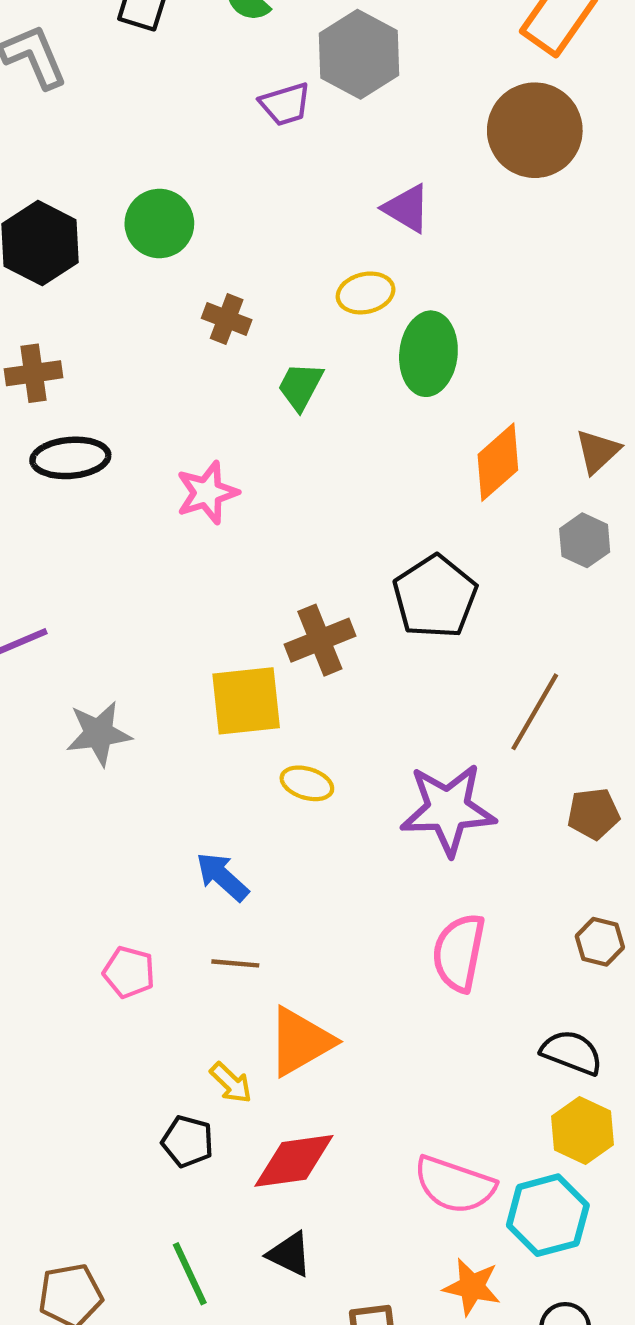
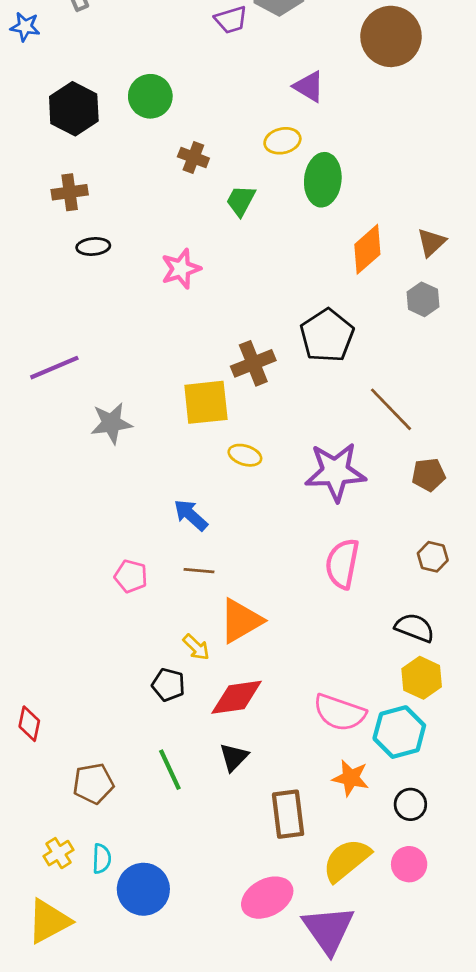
black ellipse: (70, 458) -> (93, 247), size x0.7
brown line: (535, 712) -> (391, 409), turned -74
black triangle: (290, 1254) -> (234, 757), turned 48

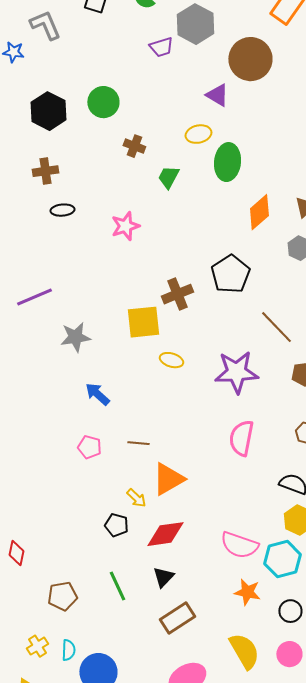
brown circle: (391, 36) -> (250, 59), moved
blue arrow: (191, 515) -> (97, 394), moved
brown rectangle: (288, 814) -> (177, 618), moved, turned 64
yellow semicircle: (346, 860) -> (244, 651), turned 99

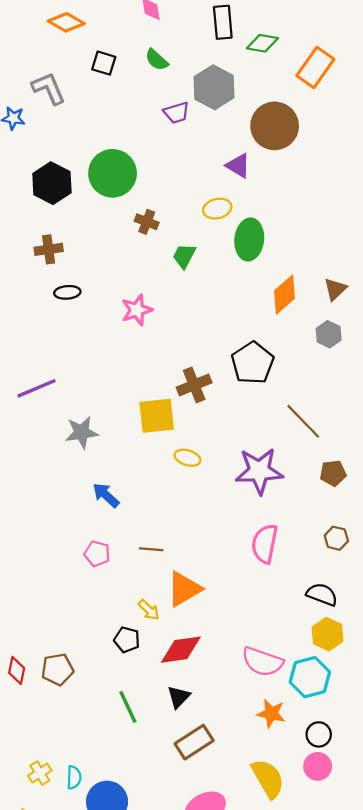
green circle: (103, 102) -> (113, 173), size x1.4
brown pentagon: (62, 596) -> (57, 669), moved
pink circle: (289, 654) -> (318, 766), moved

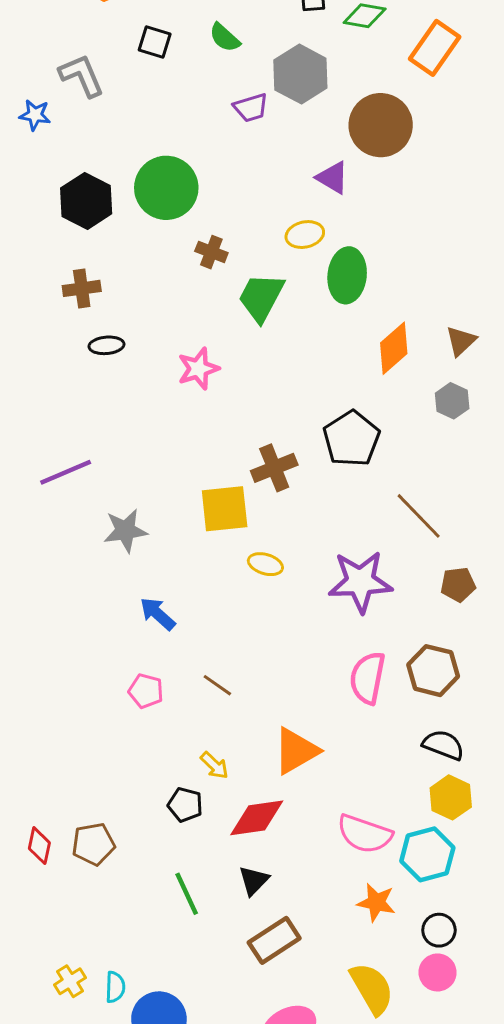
green trapezoid: (184, 256) -> (261, 297), size x1.5
brown hexagon: (336, 538) -> (433, 671), moved, size x1.6
brown line: (151, 549) -> (217, 685), turned 30
orange triangle: (184, 589) -> (296, 751), moved

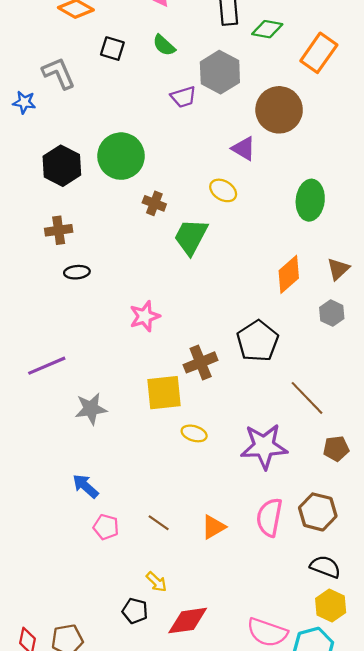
yellow ellipse: (305, 235) -> (223, 190), turned 44
green ellipse: (347, 275) -> (310, 200), moved
pink star: (198, 369) -> (145, 316), moved
blue arrow: (158, 614) -> (86, 486), moved
orange triangle: (296, 751) -> (213, 527), moved, size x0.7

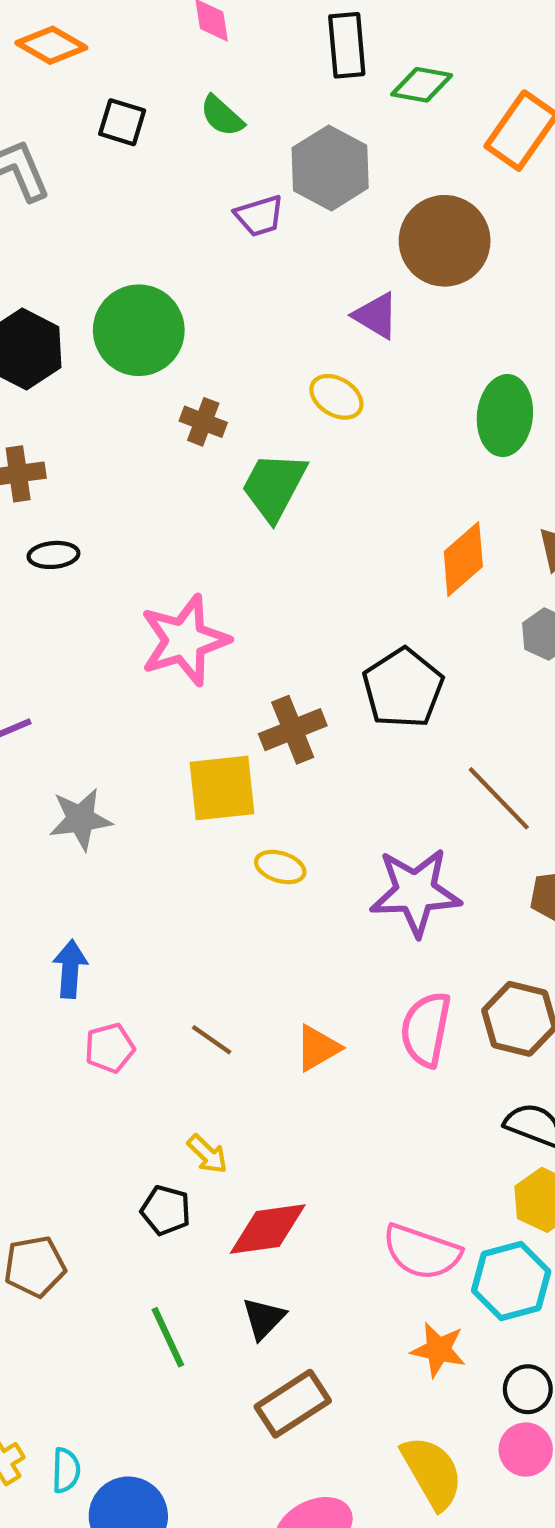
pink star: (145, 316) -> (185, 640), size x1.5
blue arrow: (86, 486) -> (70, 969), turned 52
pink pentagon: (106, 527) -> (110, 1048), turned -30

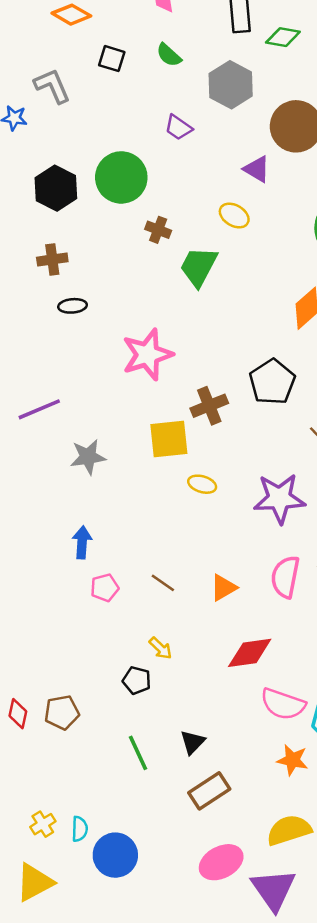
purple trapezoid: (259, 216) -> (178, 128), moved, turned 52
red diamond: (268, 1229) -> (250, 653), moved
yellow semicircle: (432, 1472) -> (289, 830), turned -78

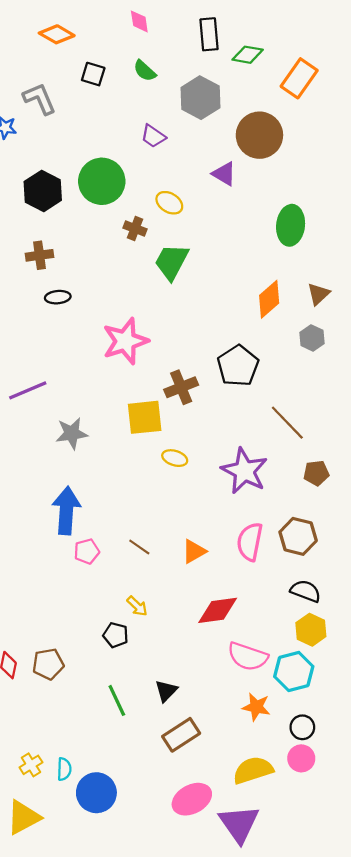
yellow ellipse: (234, 216) -> (169, 203), moved
purple star: (279, 498) -> (244, 471), turned 30
blue arrow: (82, 542) -> (66, 511), size x1.6

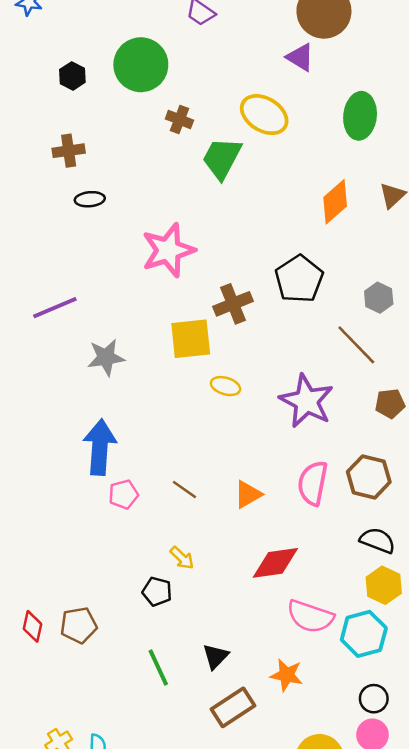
purple triangle: (224, 174) -> (300, 57), moved
black hexagon: (43, 191) -> (72, 76), size x0.6
yellow ellipse: (169, 203) -> (264, 115), moved, size x1.5
gray hexagon: (312, 338) -> (379, 298), moved
orange star: (256, 707) -> (287, 675), moved

